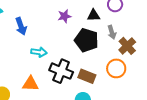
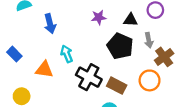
cyan arrow: (39, 52) -> (67, 54), turned -126
orange triangle: (30, 84) -> (44, 70), moved

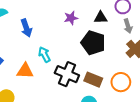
gray arrow: (149, 40) -> (128, 26), moved
orange circle: (150, 80) -> (121, 82), moved

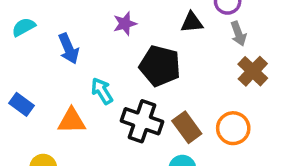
purple star: (71, 18) -> (125, 24), moved
black pentagon: (93, 43) -> (160, 66), moved
brown rectangle: (93, 80) -> (187, 127), turned 36

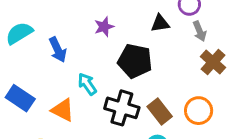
cyan semicircle: (24, 27) -> (19, 33), size x1.4
blue rectangle: (22, 104) -> (20, 98), size x1.4
orange triangle: (72, 121) -> (63, 110), turned 30

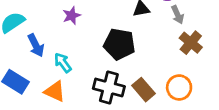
purple star: (104, 27) -> (72, 15), moved
blue arrow: (58, 50) -> (36, 45), moved
cyan arrow: (87, 84) -> (63, 63), moved

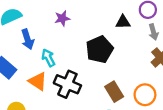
black pentagon: (119, 44) -> (99, 49), turned 30
black cross: (109, 87) -> (67, 84), moved

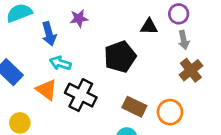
blue arrow: (28, 39) -> (49, 34), moved
cyan arrow: (48, 58) -> (60, 63), turned -48
brown rectangle: (114, 92) -> (134, 107), turned -36

